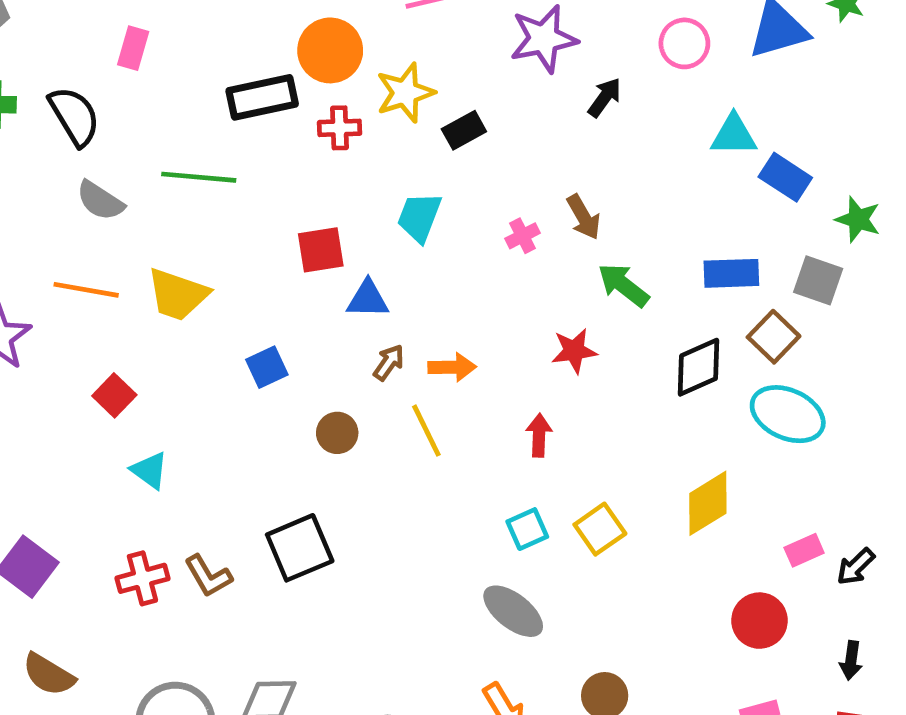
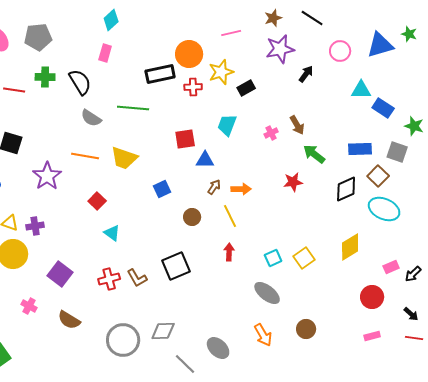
red arrow: (539, 435) -> (229, 252), moved
black arrow: (851, 660) -> (411, 314), turned -56

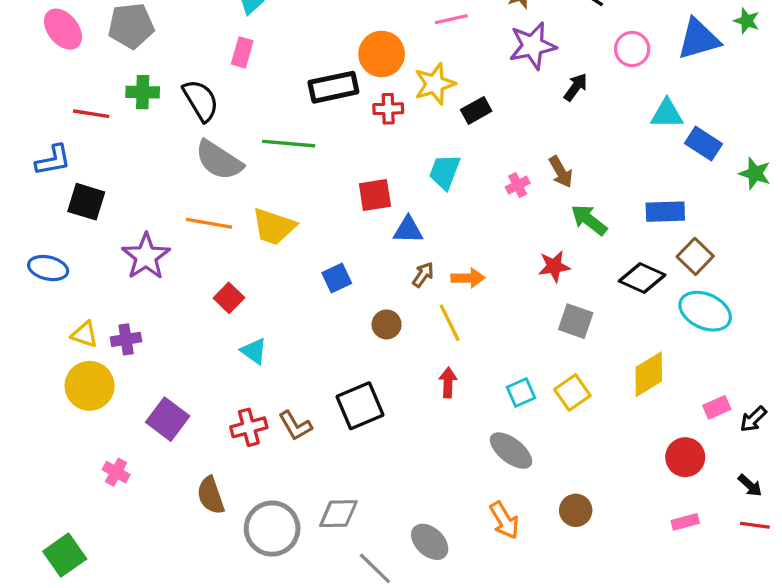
gray semicircle: (91, 118) -> (219, 160), size x1.4
gray square: (397, 152) -> (576, 321), moved
black diamond: (346, 189) -> (642, 278), turned 48
brown semicircle: (69, 320) -> (211, 495), moved, turned 40

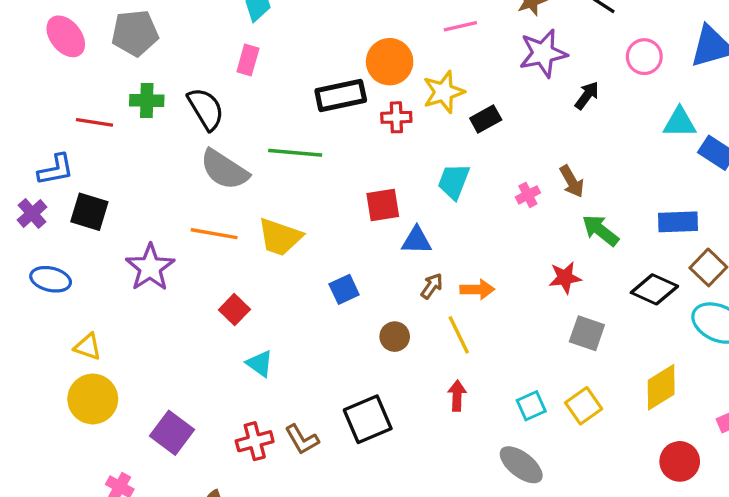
purple cross: (126, 339) -> (32, 213), moved, turned -32
red circle: (685, 457) -> (680, 461), moved

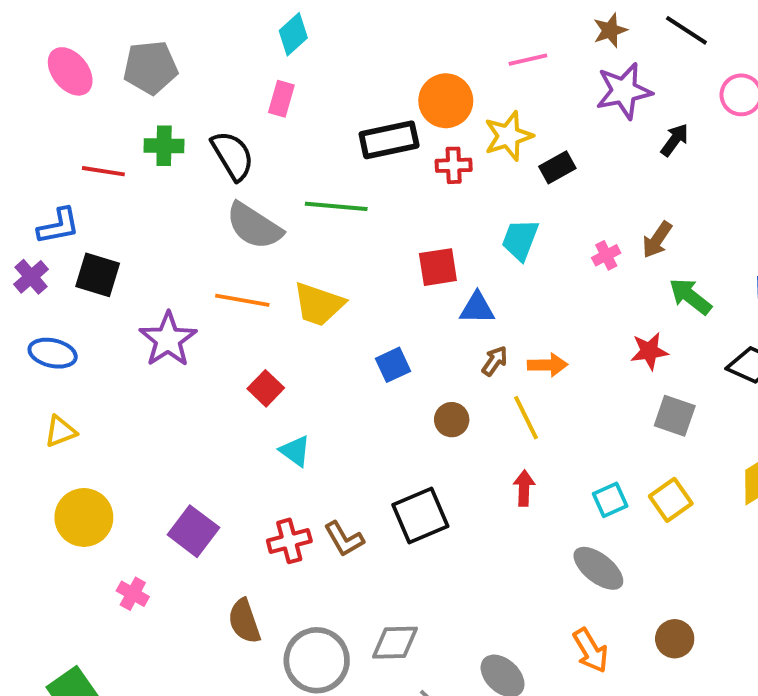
brown arrow: (572, 181) -> (657, 240), turned 64
yellow triangle: (88, 347) -> (60, 431), moved, turned -40
yellow circle: (93, 399) -> (84, 517), moved

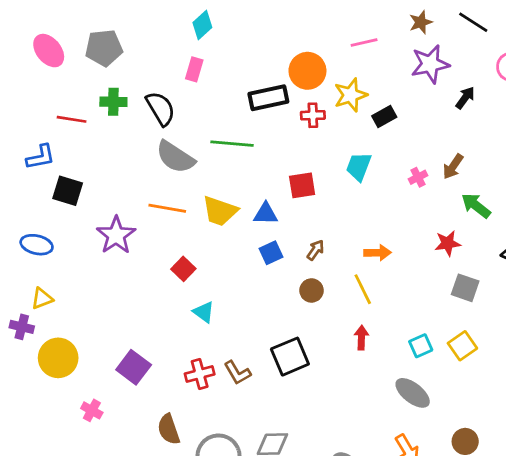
purple cross: (31, 277) -> (22, 327), moved, turned -35
blue triangle: (477, 308) -> (266, 214), moved
brown arrow: (495, 361) -> (316, 250), moved

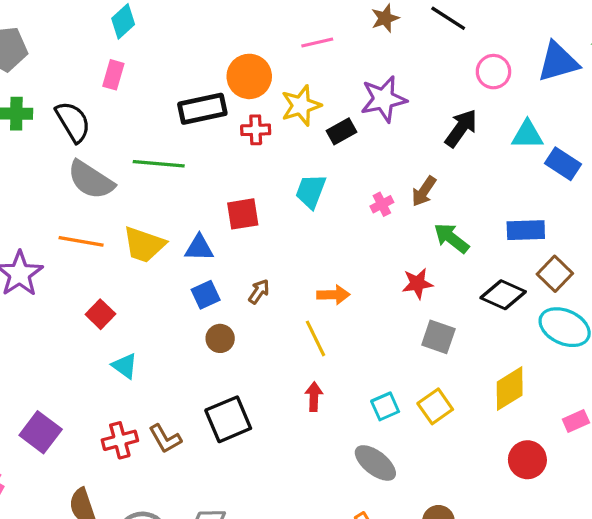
purple star: (430, 64) -> (383, 99), moved
black arrow: (465, 98) -> (461, 128), moved, size x1.4
brown circle: (312, 290) -> (220, 338), moved

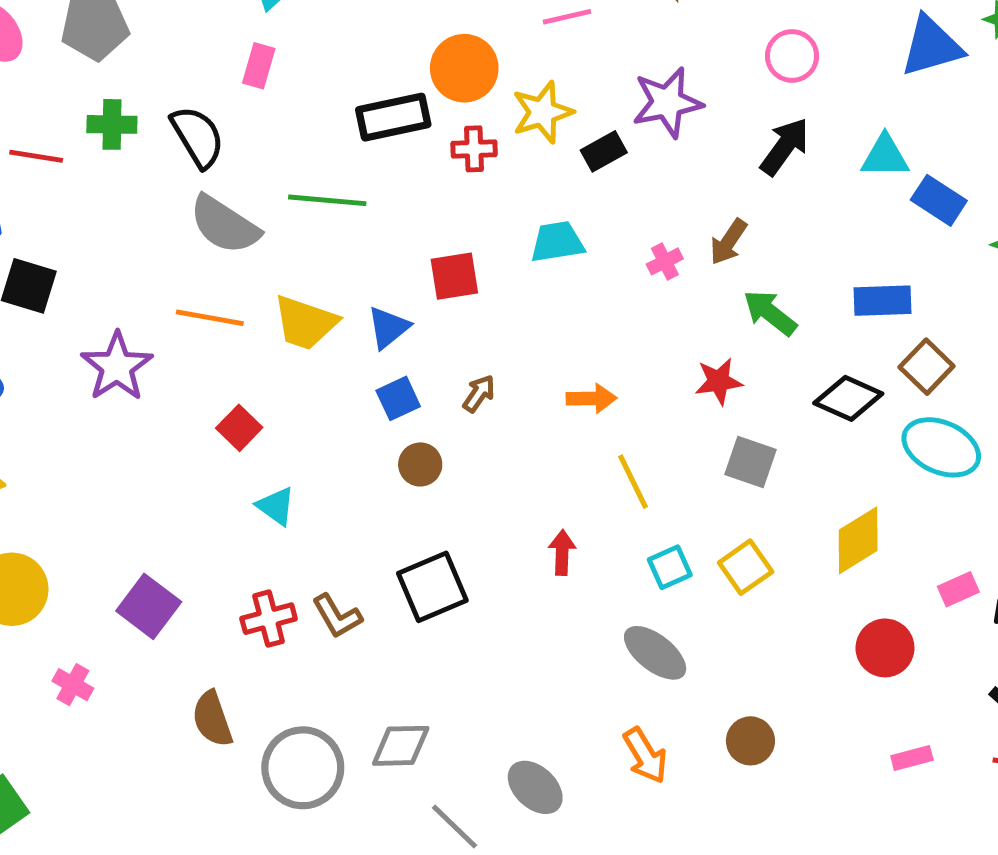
pink circle: (493, 72) -> (792, 56), moved
cyan trapezoid: (311, 191) -> (557, 242), turned 60
blue triangle: (199, 248) -> (388, 327), turned -40
yellow line: (316, 338) -> (633, 482), moved

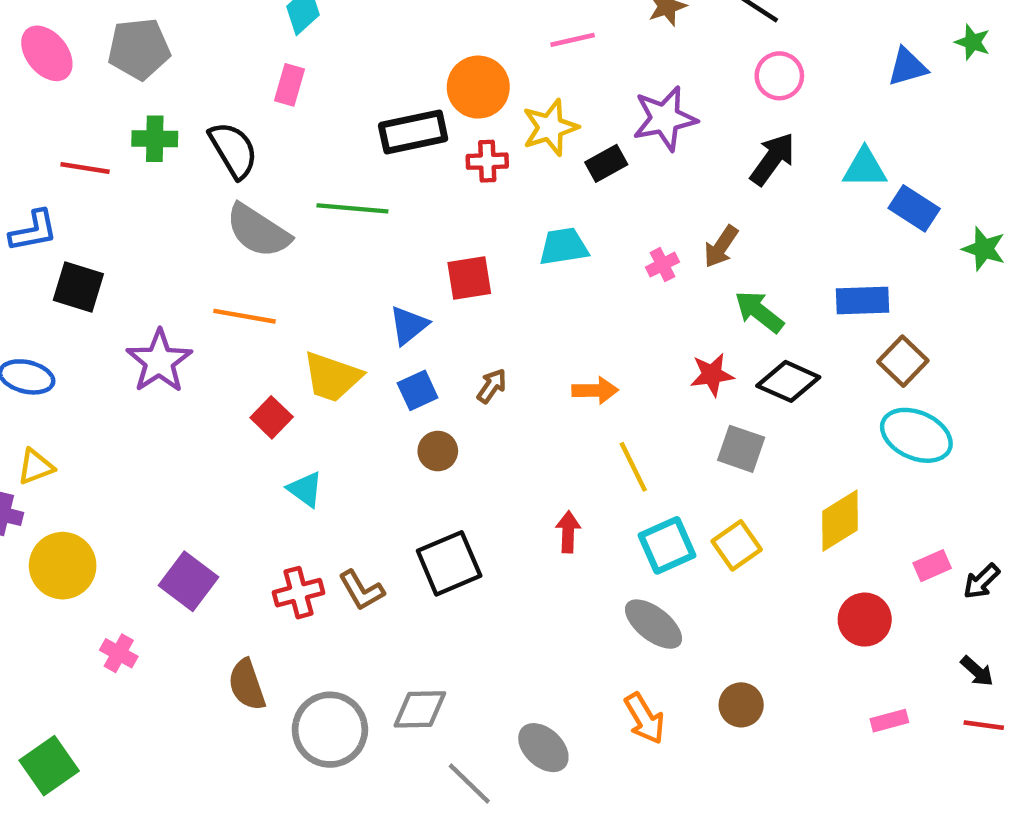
blue triangle: (931, 46) -> (907, 67), size x0.7
yellow trapezoid: (305, 323) -> (332, 377), moved
black diamond: (848, 398) -> (788, 381), moved
cyan square: (670, 567) -> (667, 545), size x1.4

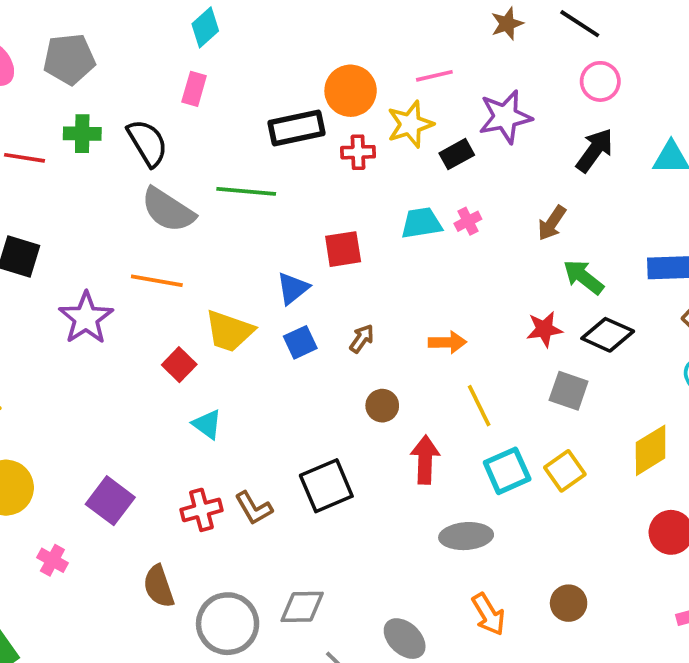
pink line: (573, 40) -> (434, 76), moved
pink cross: (662, 265) -> (468, 221), moved
brown circle: (438, 451) -> (382, 406), moved
red arrow: (568, 532) -> (425, 460), size x1.4
gray ellipse: (653, 624) -> (466, 536), moved, turned -42

